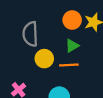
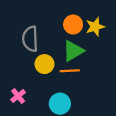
green triangle: (72, 46) -> (73, 51), size x1.5

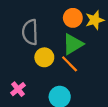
orange line: (70, 71) -> (70, 64), turned 48

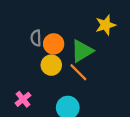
orange circle: (73, 18) -> (54, 44), moved
gray semicircle: (30, 32) -> (36, 38), size x0.6

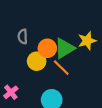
yellow star: (105, 25) -> (87, 41), moved
orange circle: (54, 44) -> (47, 48), moved

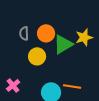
orange circle: (47, 48) -> (46, 33), moved
orange line: (61, 68) -> (72, 86), moved, turned -36

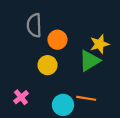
gray semicircle: (24, 33) -> (34, 25), moved, size x1.5
green triangle: (63, 44) -> (90, 61), moved

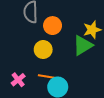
orange line: (86, 98) -> (47, 77), moved

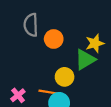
yellow circle: (43, 50) -> (65, 77), moved

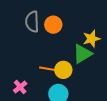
orange circle: (54, 39) -> (53, 25), moved
orange line: (48, 92) -> (48, 69), moved

